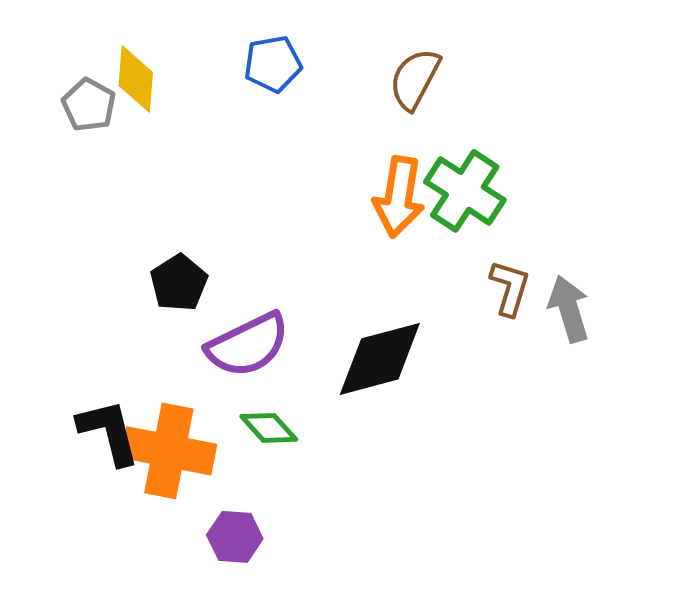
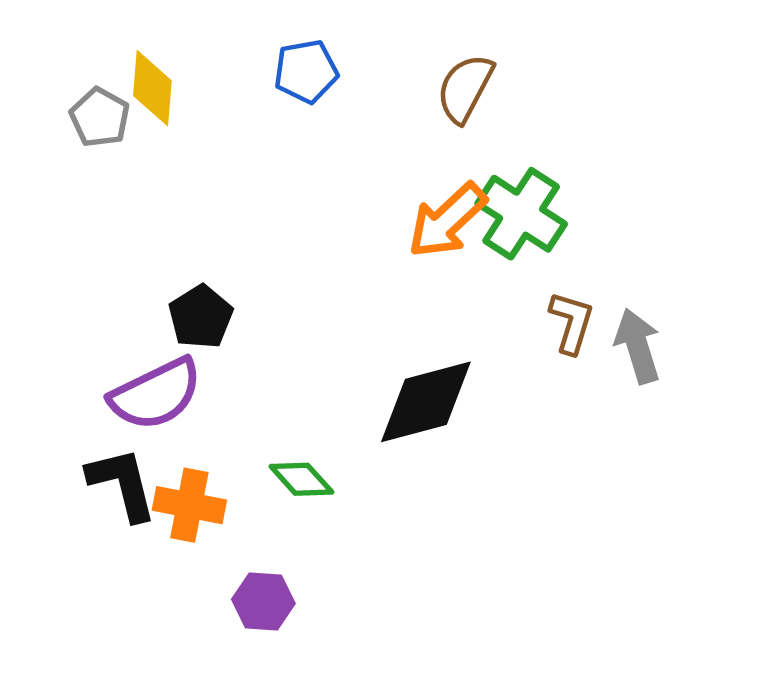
orange arrow: (399, 197) -> (447, 220), turned 38
purple semicircle: (248, 345) -> (156, 394), moved
orange cross: (169, 451) -> (189, 505), size x0.7

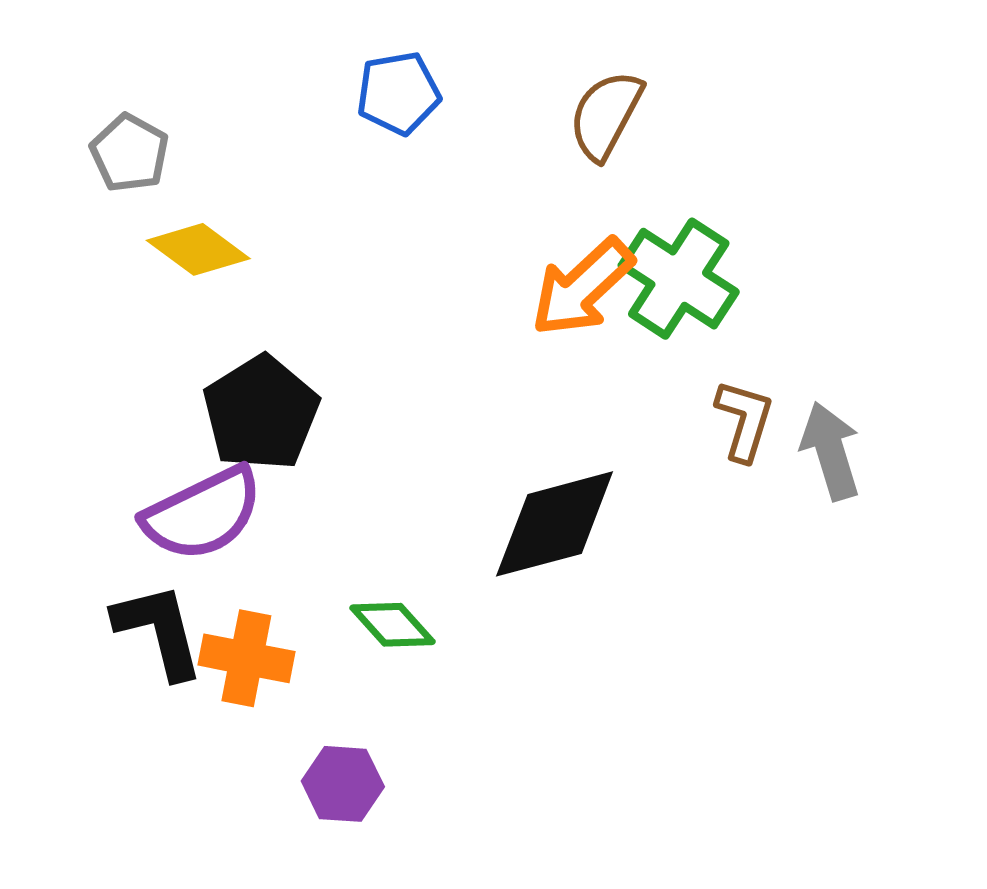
yellow diamond: (152, 88) -> (198, 249), moved, turned -58
black pentagon: (201, 317) -> (261, 413), size x1.4

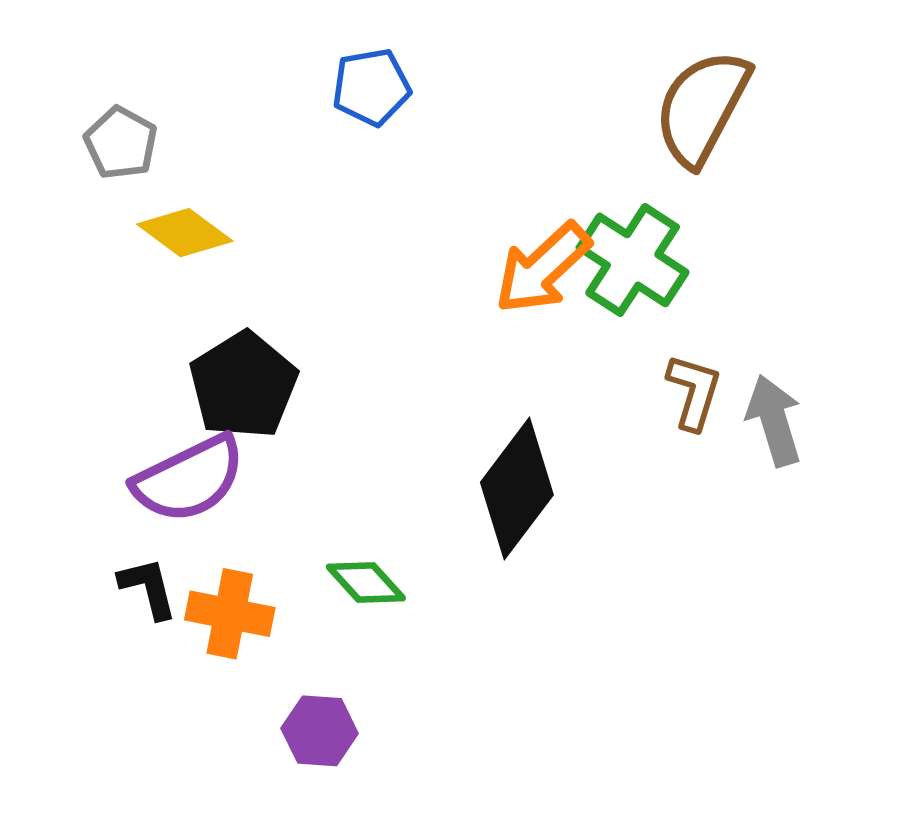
brown semicircle: (606, 115) -> (702, 108), moved, size x1.4
black diamond: (555, 524) -> (517, 489), turned -38
black L-shape: (159, 631) -> (148, 588), size x0.7

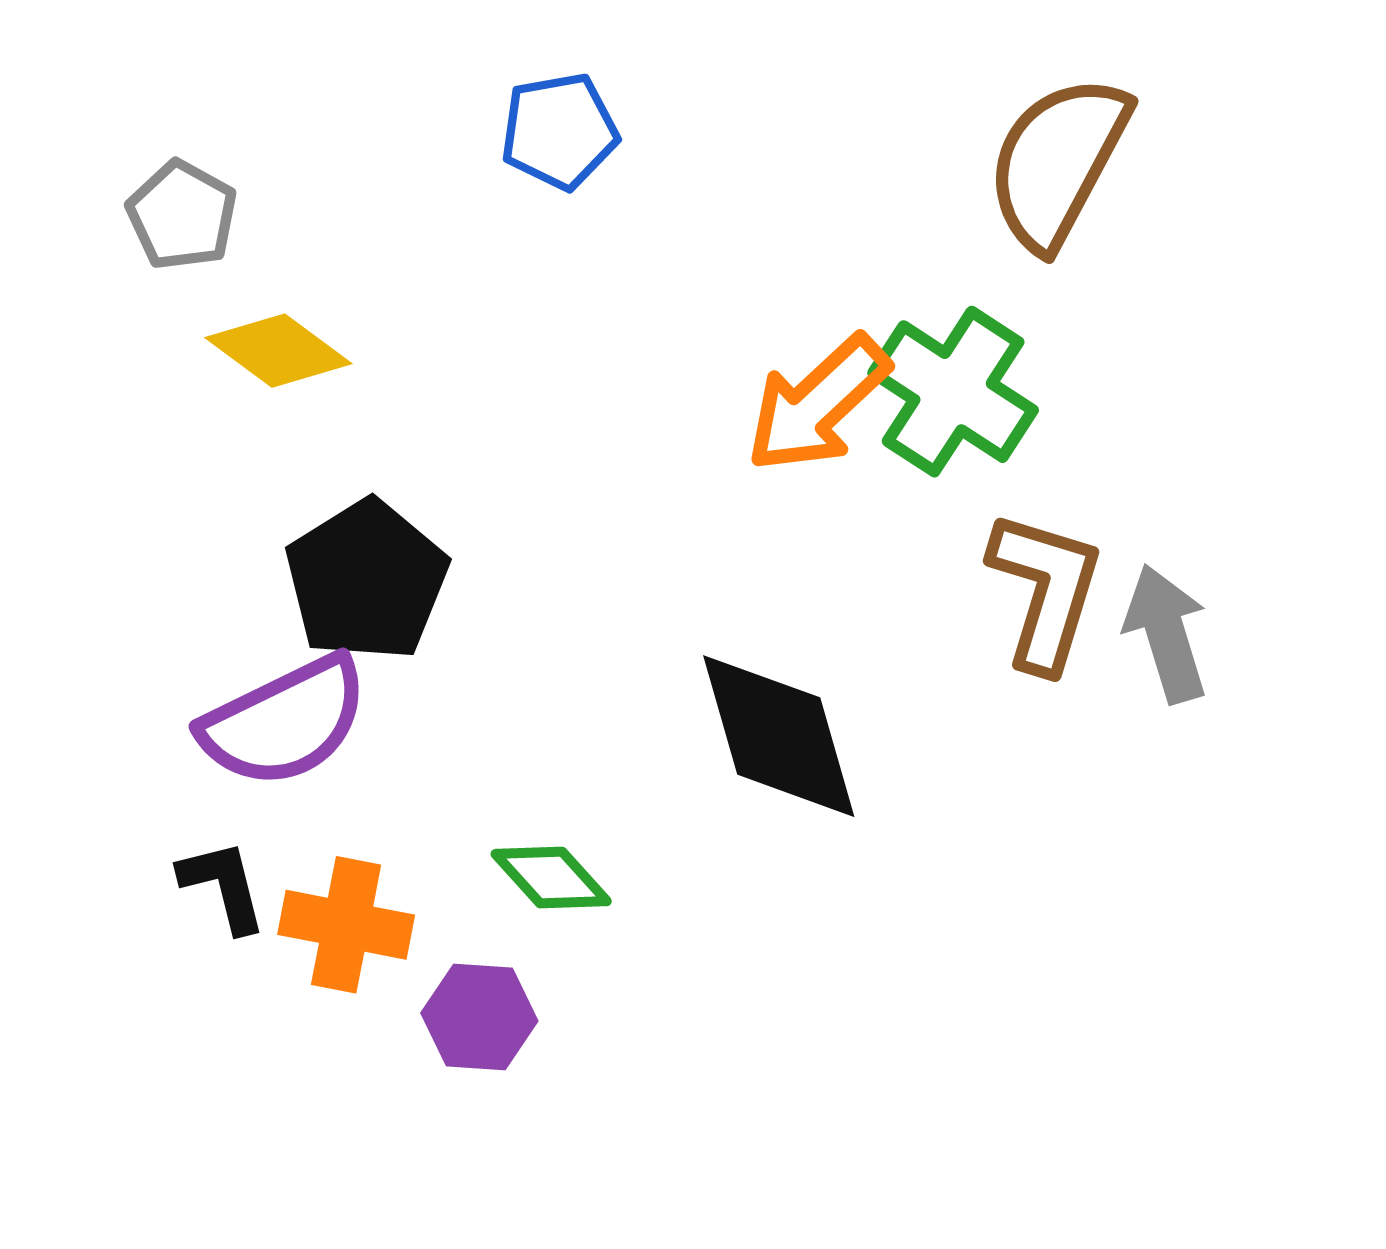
brown L-shape: (694, 392) -> (1045, 591), size x1.4
black diamond: (517, 489) -> (779, 736), turned -53
purple hexagon: (320, 731) -> (479, 1017), moved

